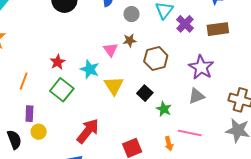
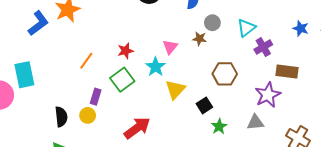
brown rectangle: (218, 29) -> (287, 71), moved
brown star: (130, 40) -> (200, 39), moved
pink triangle: (111, 50) -> (170, 47), moved
purple rectangle: (29, 114) -> (96, 97), moved

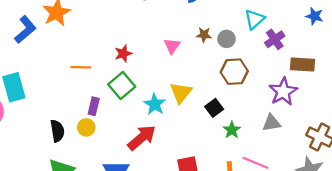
gray circle: (212, 23) -> (227, 39), moved
orange line: (86, 61) -> (81, 67), turned 60
cyan star: (156, 67) -> (155, 104), moved

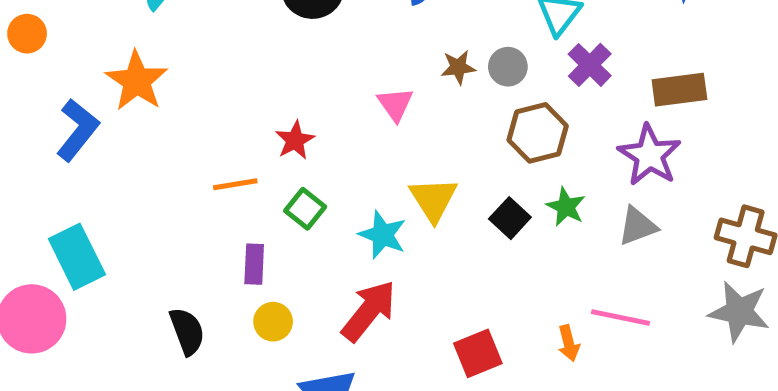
purple cross: (275, 39) -> (590, 65), moved
orange line: (81, 67) -> (235, 184), moved
green square: (122, 86) -> (305, 209), size x0.7
yellow circle: (86, 127) -> (273, 322), moved
green star: (232, 130) -> (566, 207), moved

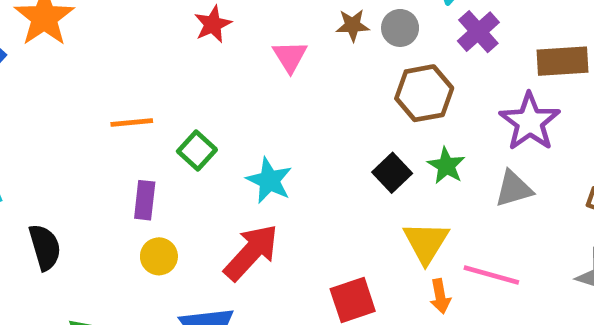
red star: (295, 140) -> (213, 24), moved
yellow triangle: (433, 199) -> (426, 242), moved
black semicircle: (187, 331) -> (45, 247), moved

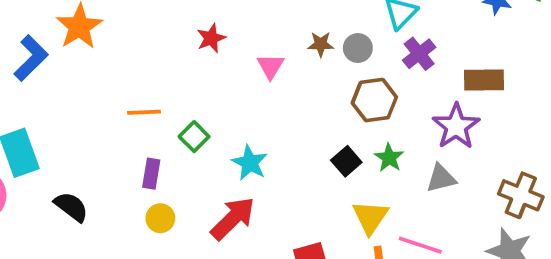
black semicircle: (45, 247) -> (71, 207), turned -39

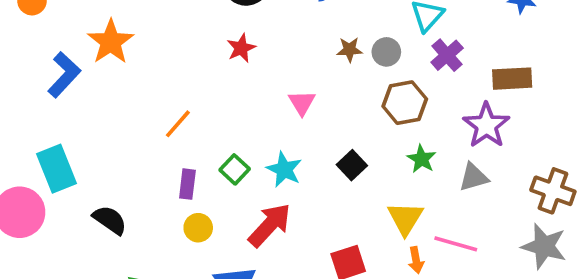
pink triangle: (270, 66) -> (302, 103), moved
orange line: (144, 112) -> (178, 124), turned -44
green square: (194, 137) -> (235, 169), moved
black square: (346, 161) -> (352, 165), moved

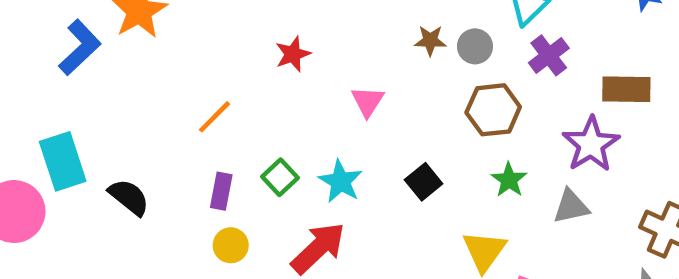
red star: (241, 48) -> (293, 54), moved
black semicircle: (110, 220) -> (129, 197), moved

